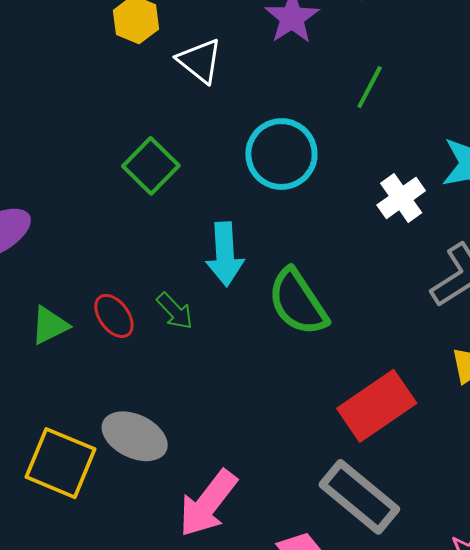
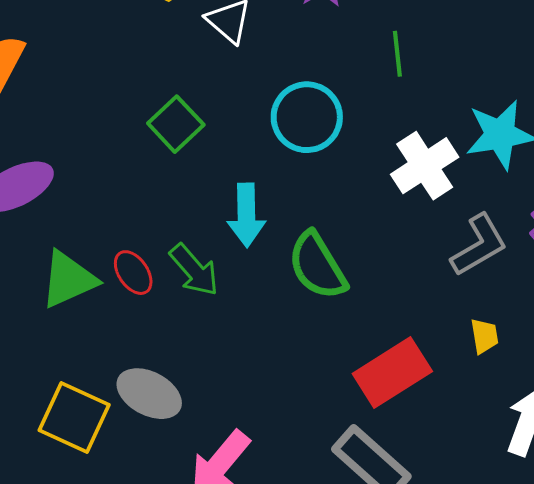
green line: (370, 87) -> (397, 54), turned -36
white cross: (401, 198) -> (425, 166), size x1.4
green arrow: (175, 311) -> (194, 270), size x1.4
green triangle: (50, 325) -> (69, 279), size x1.5

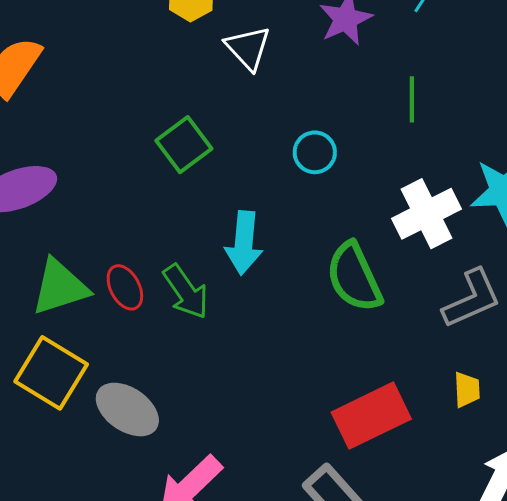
cyan circle: (307, 117) -> (315, 152), size x0.6
green semicircle: (317, 266) -> (354, 277), moved
yellow square: (74, 418) -> (51, 373), moved

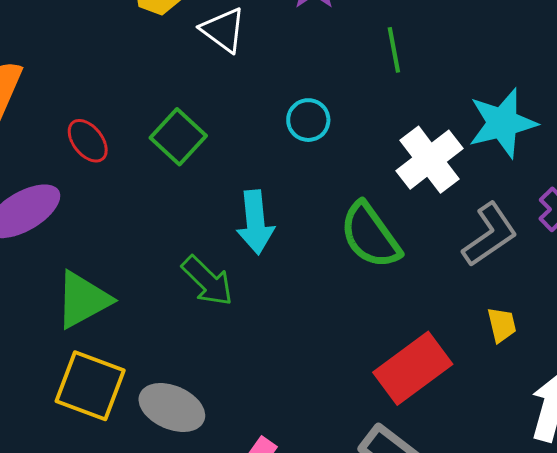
red ellipse: (125, 287) -> (88, 141), moved

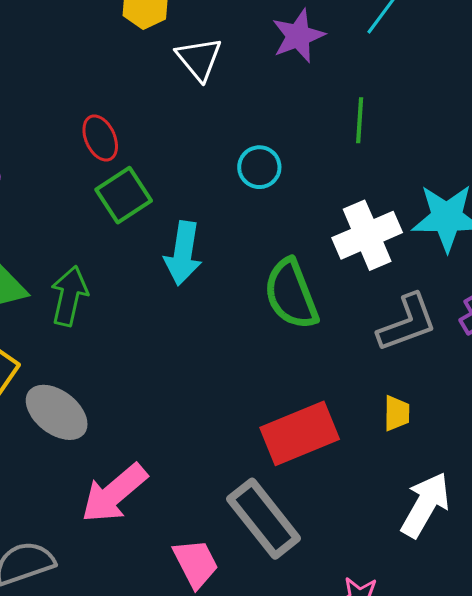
green square: (178, 137) -> (124, 195), moved
red ellipse: (88, 141) -> (100, 138), moved
green arrow: (207, 281) -> (69, 296), moved, turned -136

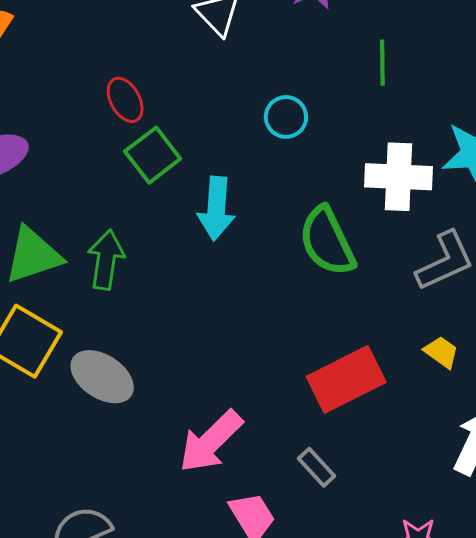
white cross: (367, 235) -> (399, 177), turned 30
yellow trapezoid: (397, 413) -> (441, 352), turned -51
pink arrow: (114, 493) -> (211, 441), moved
gray rectangle: (264, 519) -> (317, 467), size x0.5

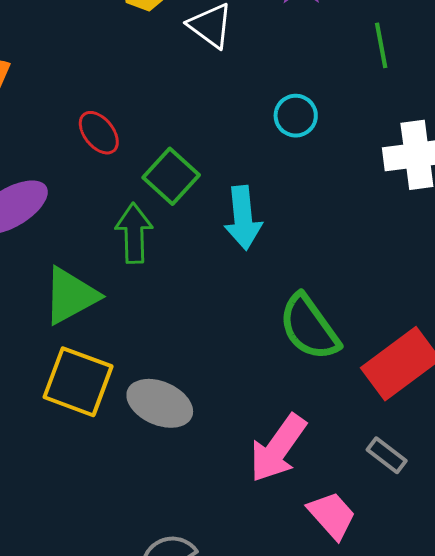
red ellipse: (125, 100) -> (99, 133), moved
green semicircle: (327, 241) -> (309, 327), moved
green arrow: (106, 260) -> (134, 233), moved

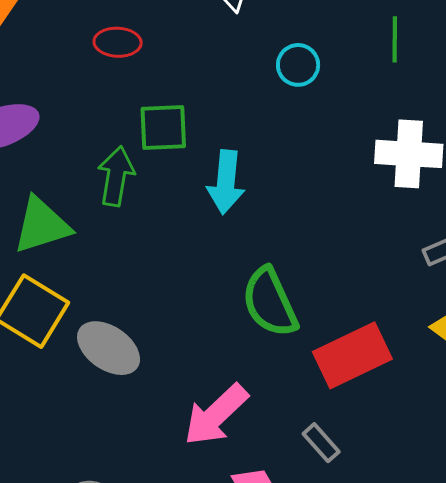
cyan circle: (296, 116) -> (298, 65), moved
red ellipse: (99, 133) -> (118, 42), moved, turned -60
green square: (171, 176) -> (163, 127), turned 34

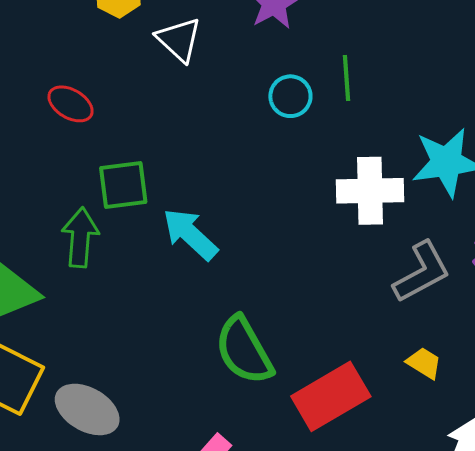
red ellipse: (118, 42) -> (71, 104), turned 33
cyan circle: (298, 65) -> (290, 96), moved
cyan arrow: (226, 182) -> (190, 234), turned 132

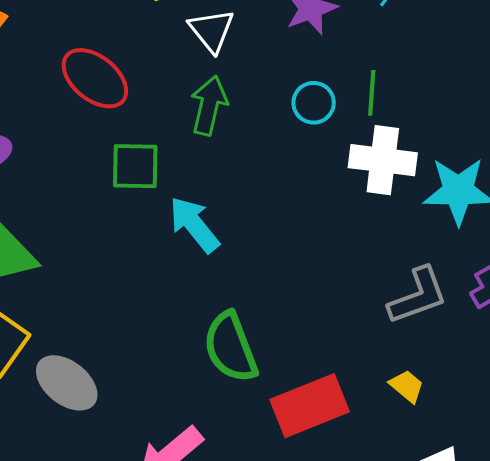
red ellipse: (71, 104) -> (95, 78), size x1.5
white cross: (370, 191) -> (383, 160), moved
green arrow: (80, 238) -> (209, 105), moved

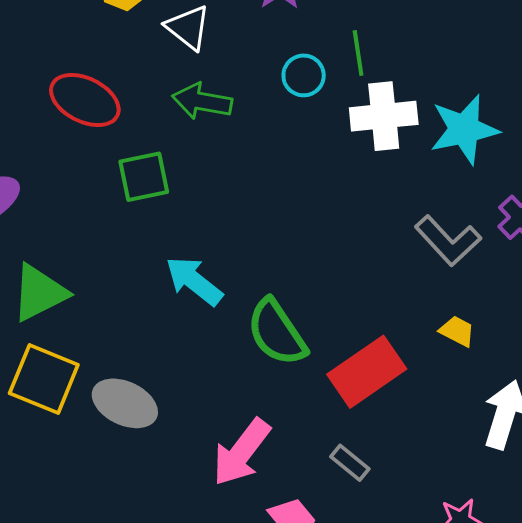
green arrow: (209, 105) -> (202, 101), turned -80
cyan arrow: (194, 225) -> (194, 281), moved
gray L-shape: (418, 296) -> (448, 241), turned 80

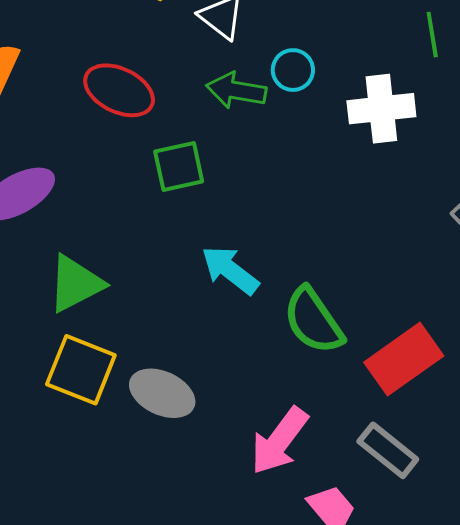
green line: (358, 53) -> (432, 35), moved
cyan circle: (304, 75) -> (293, 70), moved
white cross: (384, 116) -> (381, 109), moved
gray rectangle: (350, 463) -> (388, 450), size x1.5

